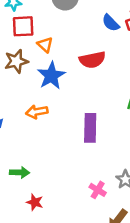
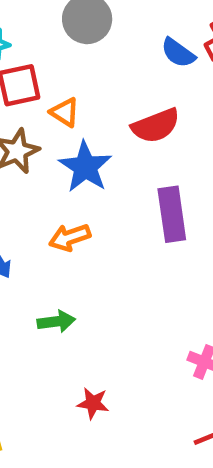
purple rectangle: (90, 128) -> (172, 214), moved
green arrow: (20, 172) -> (56, 322), moved

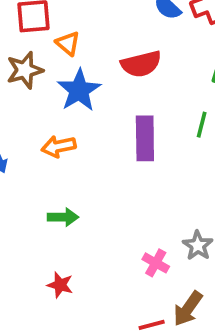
green arrow: (56, 322) -> (63, 217), moved

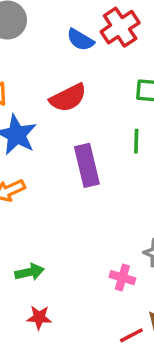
green arrow: (63, 217) -> (29, 272), moved

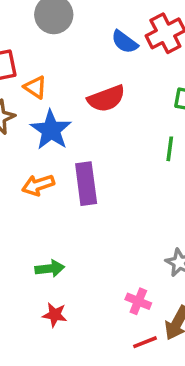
purple rectangle: (87, 165) -> (86, 184), moved
pink cross: (122, 278) -> (138, 301), moved

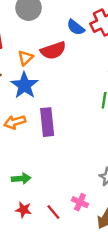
orange triangle: (35, 87) -> (25, 58), moved, turned 42
red semicircle: (106, 99) -> (53, 50), moved
red line: (145, 342) -> (53, 212), moved, turned 70

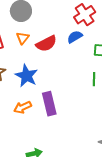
blue semicircle: (76, 27) -> (75, 37), moved, turned 119
orange triangle: (25, 58) -> (23, 38), moved

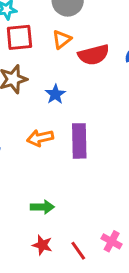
blue star: (26, 76) -> (55, 94), size x0.6

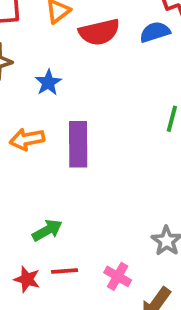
green arrow: (42, 207) -> (47, 230), moved, turned -30
red line: (78, 251) -> (65, 271), moved, turned -60

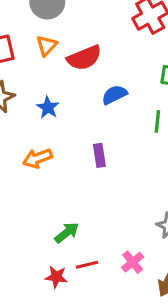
blue semicircle: (155, 32) -> (114, 95), moved
purple rectangle: (78, 144) -> (99, 155), moved, size x0.6
pink cross: (118, 276) -> (133, 262), turned 30

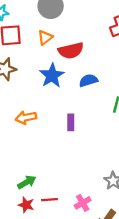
blue star: (48, 107) -> (52, 76), moved, size x1.5
green arrow: (67, 233) -> (27, 182), moved

